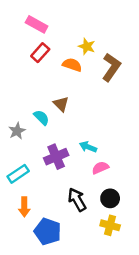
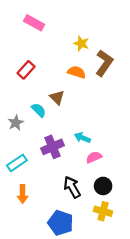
red rectangle: (40, 53) -> (26, 70), moved
orange semicircle: (72, 65) -> (77, 72), moved
blue pentagon: (48, 231) -> (61, 223), moved

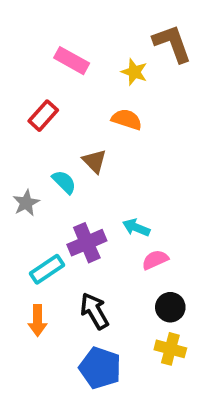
pink rectangle: (34, 23) -> (72, 61), moved
brown L-shape: (104, 63) -> (172, 43), moved, turned -55
cyan rectangle: (17, 163) -> (47, 269), moved
black arrow: (72, 187) -> (94, 311), moved

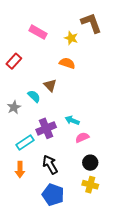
red rectangle: (43, 116) -> (14, 61), moved

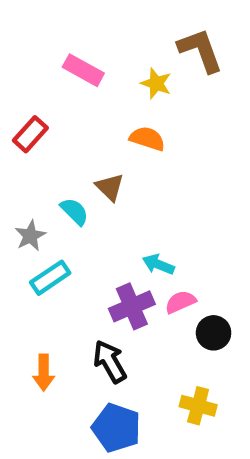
purple cross: (46, 128) -> (132, 306), moved
cyan rectangle: (25, 142) -> (50, 278), moved
black circle: (90, 163) -> (214, 333), moved

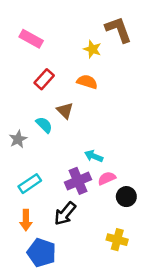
pink rectangle: (83, 70) -> (31, 39), moved
red rectangle: (30, 134) -> (44, 79), moved
cyan rectangle: (50, 278) -> (30, 184), moved
black arrow: (110, 362) -> (65, 214), turned -110
blue pentagon: (116, 428) -> (42, 253), moved

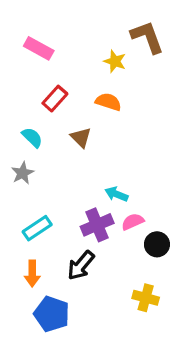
cyan semicircle: (44, 125) -> (32, 137), moved

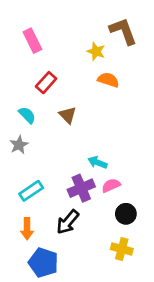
pink rectangle: (39, 48) -> (32, 41), turned 35
orange semicircle: (108, 102) -> (108, 80), moved
black circle: (157, 244) -> (126, 214), moved

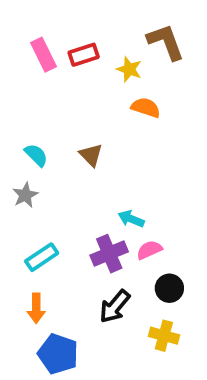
red rectangle: (46, 83) -> (84, 55), moved, turned 30
black arrow: (68, 222) -> (115, 306), moved

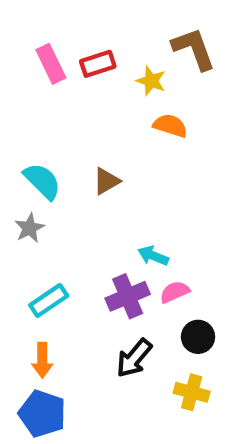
cyan semicircle: (36, 155) -> (42, 181), size x1.4
brown triangle: (91, 155) -> (106, 181), turned 45
blue pentagon: (58, 354) -> (42, 414), moved

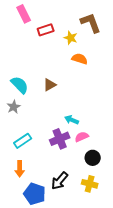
pink rectangle: (51, 64) -> (24, 14), moved
black arrow: (134, 358) -> (60, 181), moved
blue pentagon: (42, 414) -> (35, 194), moved

